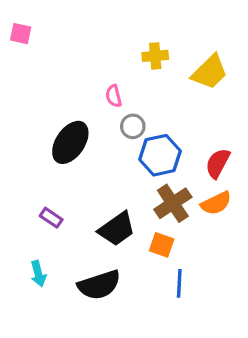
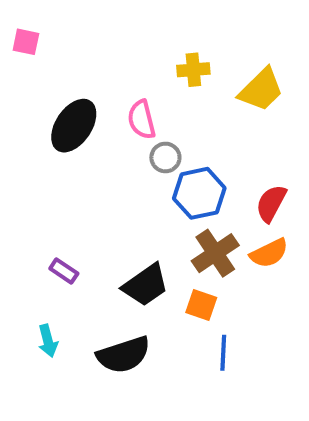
pink semicircle: (114, 96) -> (142, 120), size x1.4
black ellipse: (70, 142) -> (74, 126), moved

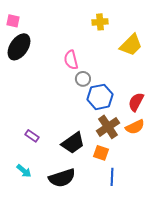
yellow cross: (193, 70) -> (100, 22), moved
black ellipse: (74, 126) -> (19, 47), moved
cyan arrow: (48, 341) -> (24, 171), turned -35

